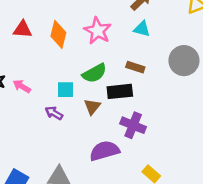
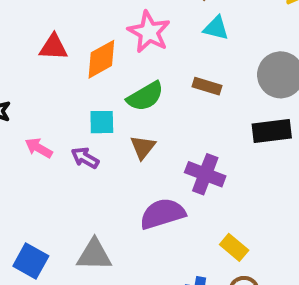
red triangle: (23, 29) -> (53, 47), moved
orange diamond: (58, 34) -> (101, 59), moved, turned 48
pink arrow: (22, 86) -> (39, 148), moved
black rectangle: (120, 91) -> (272, 131), moved

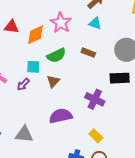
purple arrow: (85, 158) -> (23, 84), turned -80
purple cross: (205, 174) -> (95, 99), moved

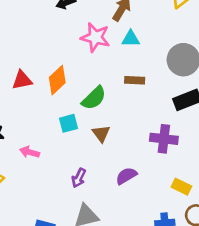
pink star: (61, 23) -> (95, 37), moved
purple arrow: (23, 84) -> (79, 178), moved
purple semicircle: (61, 116) -> (126, 176), size x0.7

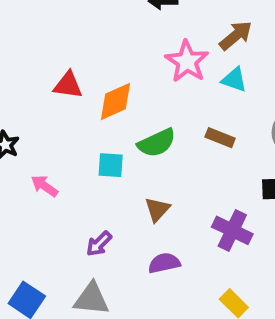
brown triangle: (101, 133) -> (157, 209), moved

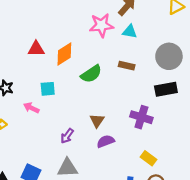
pink star: (187, 61) -> (101, 25), turned -30
cyan square: (111, 165) -> (48, 89), moved
brown triangle: (157, 209) -> (97, 121), moved

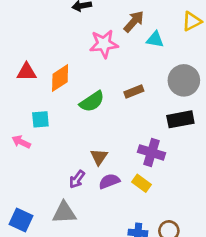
cyan triangle: (130, 32) -> (155, 39), moved
brown rectangle: (127, 66) -> (134, 92), turned -35
purple arrow: (67, 136) -> (77, 179), moved
yellow rectangle: (148, 158) -> (142, 183), moved

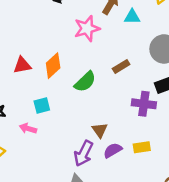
purple cross: (152, 152) -> (144, 104), moved
purple arrow: (77, 179) -> (84, 153), size x1.5
yellow rectangle: (142, 183) -> (142, 147), turned -35

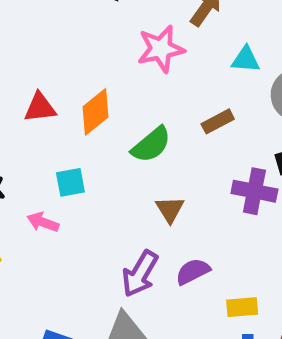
cyan triangle: (132, 17) -> (246, 59), moved
brown triangle: (100, 130) -> (170, 209), moved
yellow rectangle: (142, 147) -> (242, 307), moved

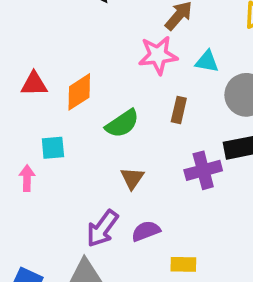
pink star: (161, 49) -> (158, 55), moved
brown rectangle: (218, 121) -> (179, 110), turned -55
purple cross: (254, 191) -> (203, 170), turned -32
pink arrow: (43, 222) -> (27, 178), turned 65

